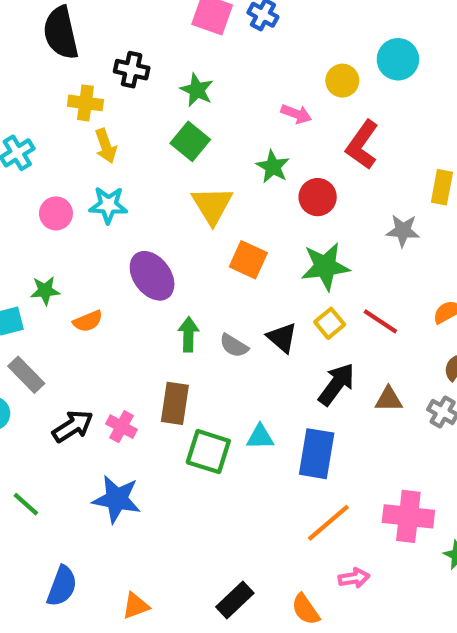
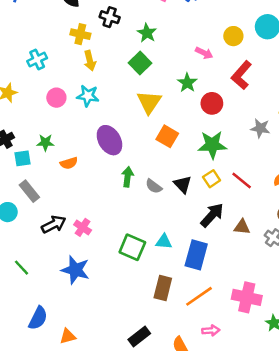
brown rectangle: (175, 403) -> (163, 288), moved
orange triangle: (136, 606) -> (68, 336), moved

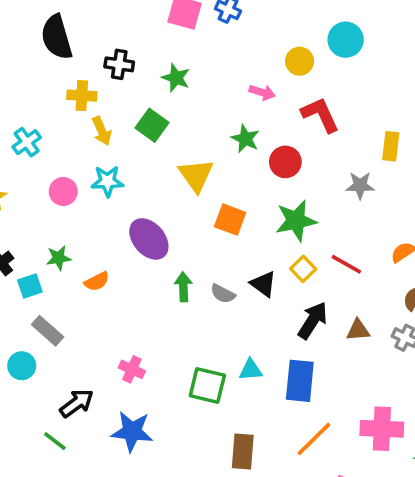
green square: (140, 63) -> (152, 125), moved
red L-shape: (241, 75) -> (320, 115), turned 124
black arrow: (54, 224) -> (77, 403), moved
brown rectangle: (163, 288) -> (243, 451), moved

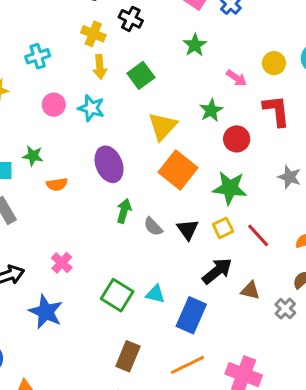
green star: (176, 78) -> (195, 45), moved
orange square: (230, 220) -> (178, 170), size x1.4

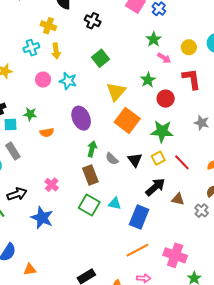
yellow cross: (93, 34) -> (48, 26), moved
green star: (195, 45) -> (154, 39), moved
yellow arrow: (100, 67) -> (56, 51), moved
brown rectangle: (128, 356) -> (90, 175), moved, turned -42

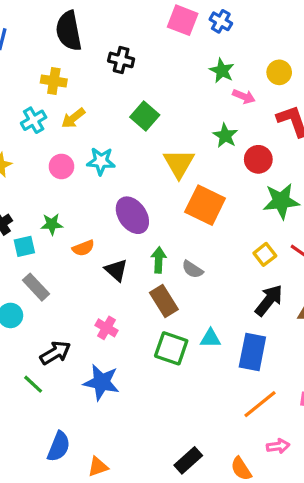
yellow arrow: (56, 51) -> (73, 118), turned 70
green star: (162, 131) -> (281, 201), moved
black triangle: (135, 160) -> (116, 270), moved

